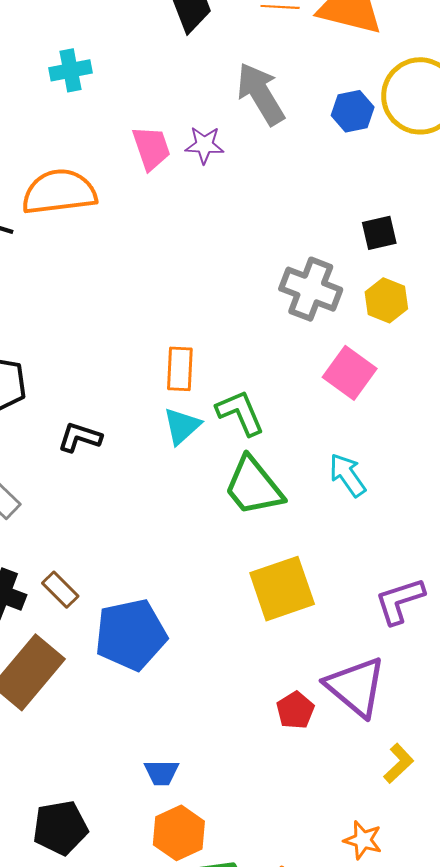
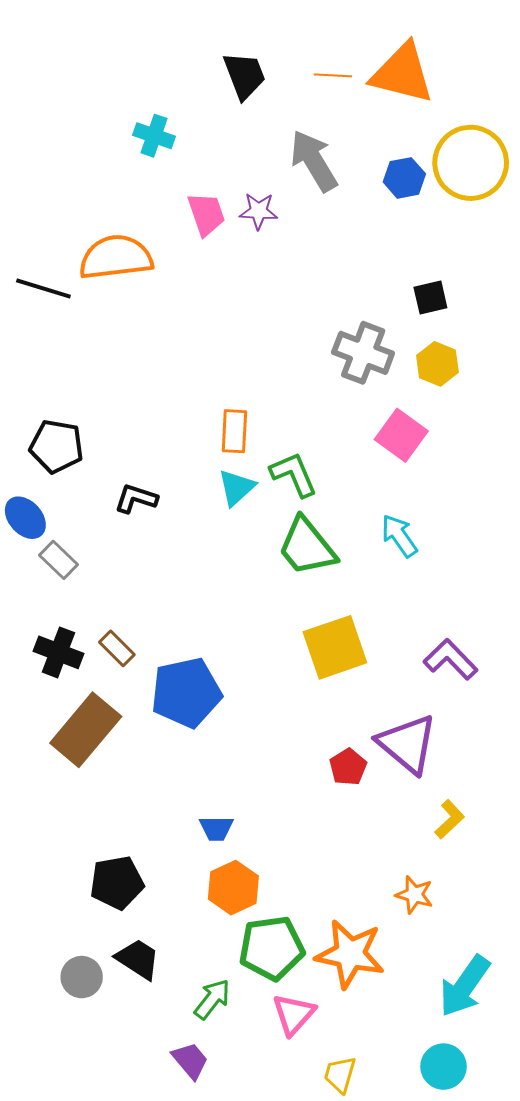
cyan cross: (71, 70) -> (154, 136), moved, turned 30
purple L-shape: (400, 601) -> (451, 659), turned 64

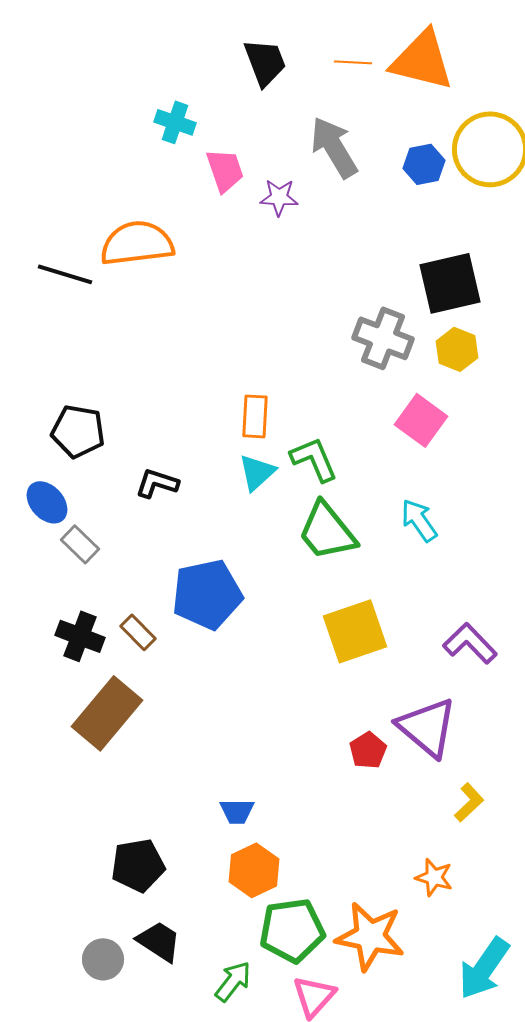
pink trapezoid: (206, 214) -> (225, 170), moved
black square: (430, 298) -> (450, 283), size x1.8
blue pentagon: (186, 693) -> (207, 594), moved

